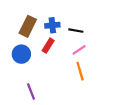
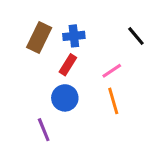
black line: (76, 31) -> (136, 36), moved, turned 40
blue circle: (21, 54) -> (65, 98), moved

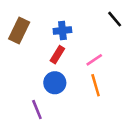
black line: (136, 36) -> (115, 19), moved
brown rectangle: (39, 37) -> (19, 31), moved

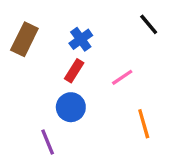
blue cross: (62, 31) -> (81, 39), turned -30
orange line: (96, 85) -> (144, 124), moved

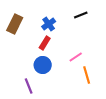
black line: (149, 24) -> (81, 15), moved, turned -72
pink line: (122, 77) -> (76, 57), moved

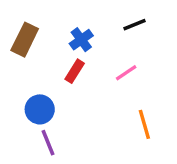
pink line: (76, 57) -> (126, 73), moved
blue circle: (43, 65) -> (40, 109), moved

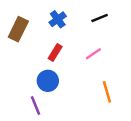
blue cross: (81, 40) -> (58, 19), moved
blue circle: (40, 109) -> (48, 81), moved

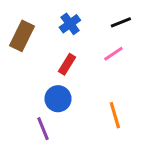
pink line: (93, 54) -> (113, 54), moved
orange line: (107, 92) -> (115, 115), moved

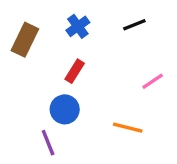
pink line: (113, 54) -> (153, 81), moved
orange line: (115, 115) -> (128, 128), turned -60

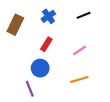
pink line: (153, 81) -> (79, 50), moved
orange line: (128, 128) -> (79, 79), turned -30

